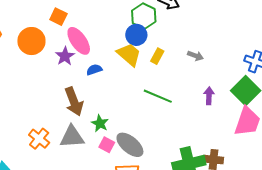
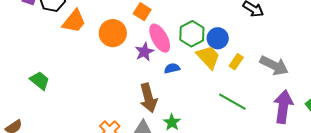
green hexagon: (144, 16) -> (192, 34), moved
gray arrow: (195, 56) -> (274, 65), size x1.8
purple arrow: (209, 96) -> (283, 107), size x1.8

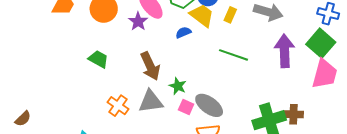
blue semicircle: (172, 68) -> (183, 33), moved
green trapezoid: (40, 81) -> (98, 59), moved

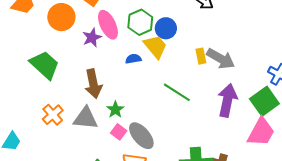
yellow rectangle: (230, 15) -> (201, 56), moved, turned -49
green trapezoid: (98, 59) -> (45, 65), size x1.5

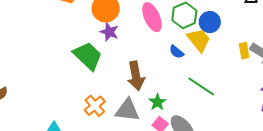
purple star: (92, 38) -> (109, 32), moved, turned -30
blue semicircle: (133, 59) -> (177, 52), turned -133
green line: (177, 92) -> (201, 86), moved

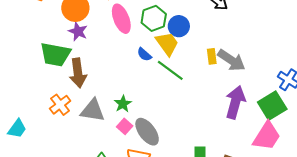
green trapezoid: (88, 56) -> (55, 54), turned 144
brown arrow: (136, 76) -> (78, 73), moved
green line: (201, 86) -> (170, 70), moved

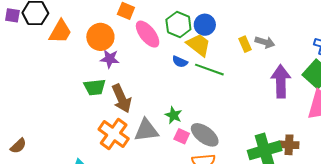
green trapezoid: (55, 54) -> (95, 87), size x0.7
gray arrow: (231, 60) -> (265, 42), size x0.7
orange cross: (60, 105) -> (114, 134), size x1.4

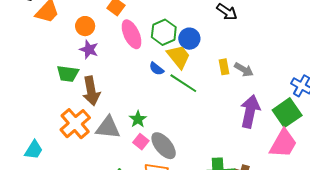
orange circle: (100, 37) -> (85, 26), size x0.7

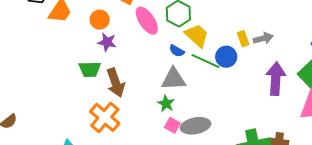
blue circle: (189, 39) -> (226, 57), moved
gray arrow: (244, 70) -> (263, 38), turned -36
gray triangle: (108, 128) -> (174, 79), moved
gray ellipse: (164, 146) -> (195, 126), turned -52

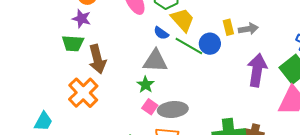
purple star: (107, 42) -> (82, 19), moved

